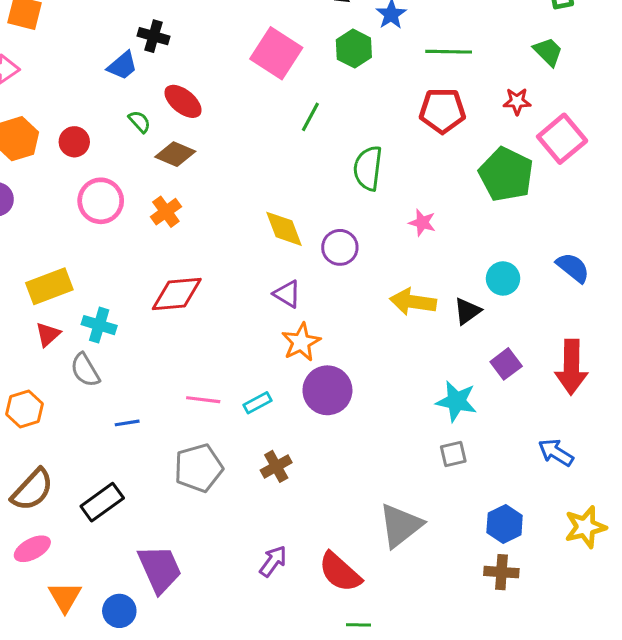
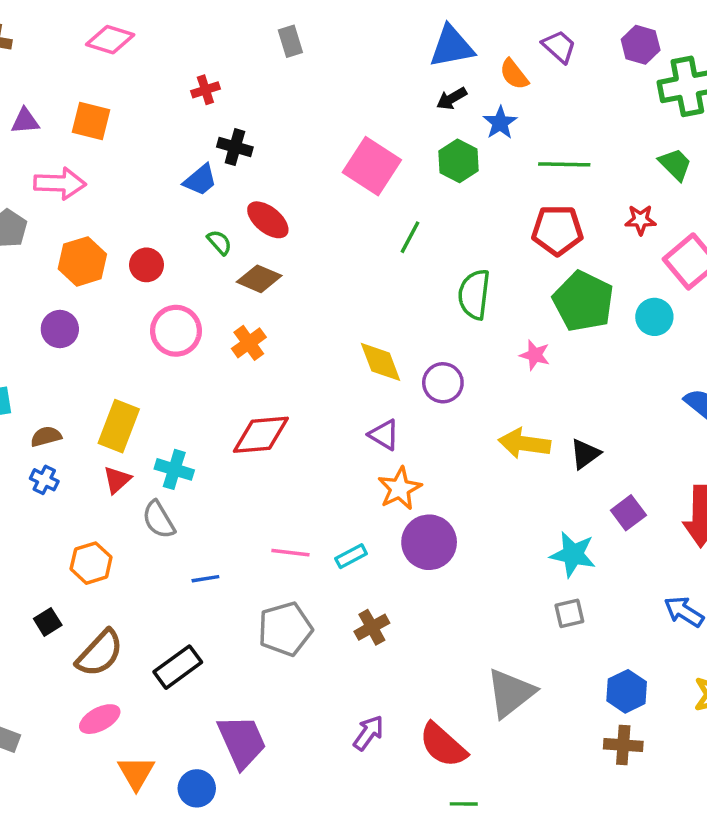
green pentagon: (506, 174) -> (583, 301), moved
cyan circle: (503, 278) -> (654, 317), moved
yellow rectangle: (49, 286) -> (119, 426), turned -48

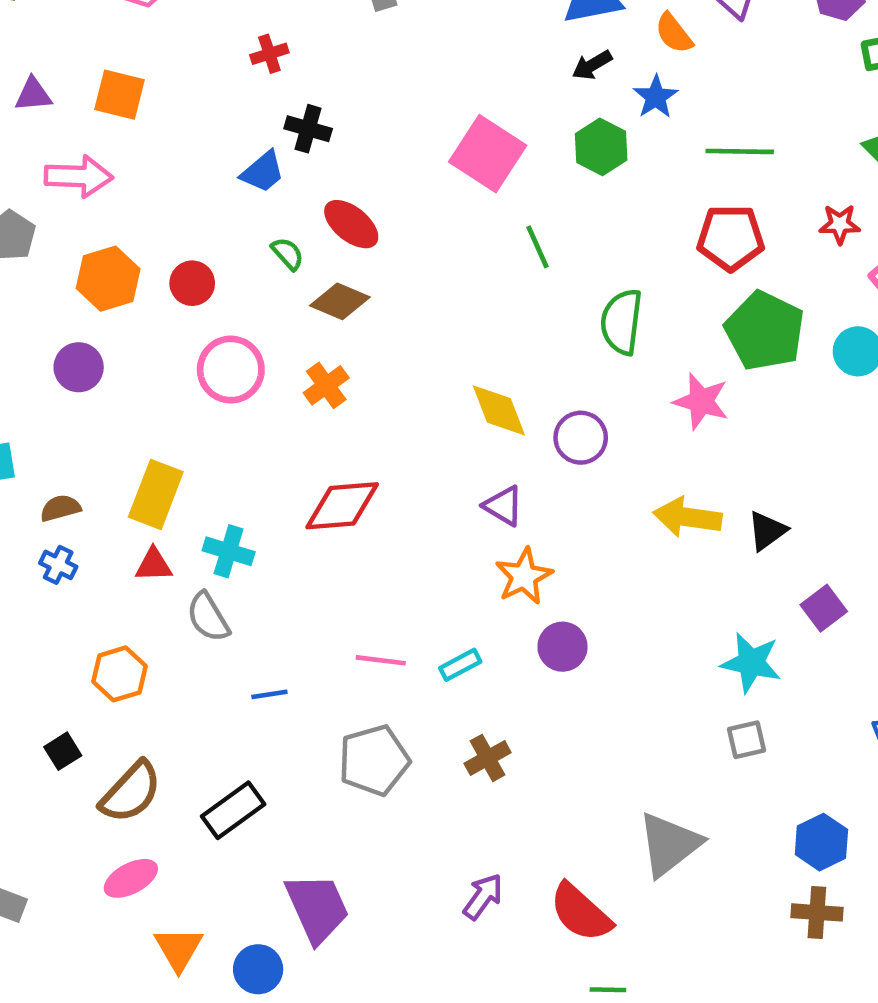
green line: (410, 237) -> (538, 247), turned -52
pink star: (535, 355) -> (701, 401), size x1.4
red triangle: (117, 480) -> (154, 565), turned 40
purple circle: (429, 542) -> (562, 647), size x0.7

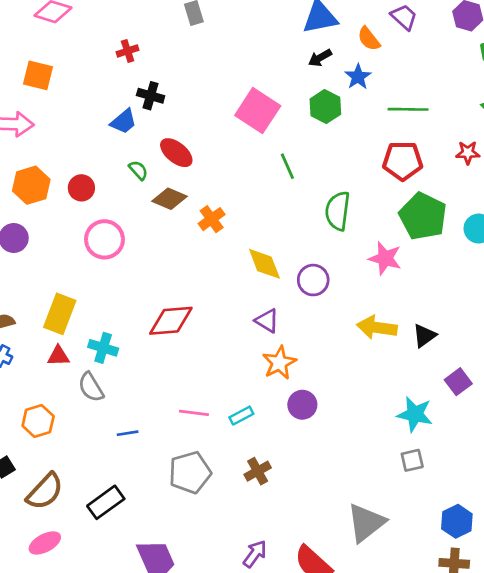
orange cross: (326, 385) -> (212, 219), moved

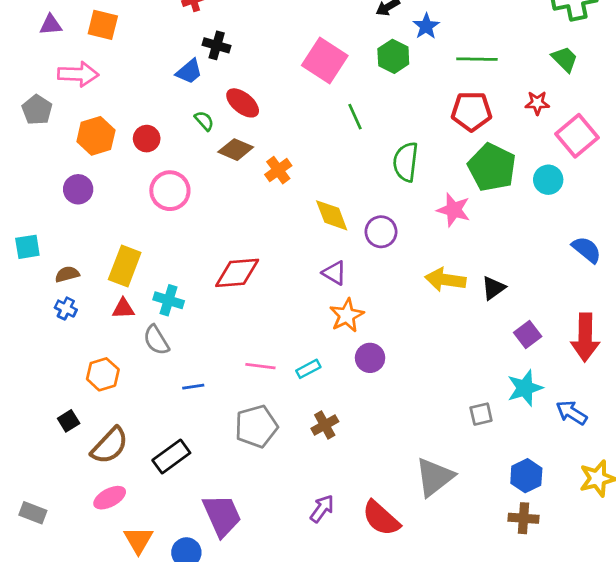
cyan star: (415, 414) -> (525, 388), moved, turned -30

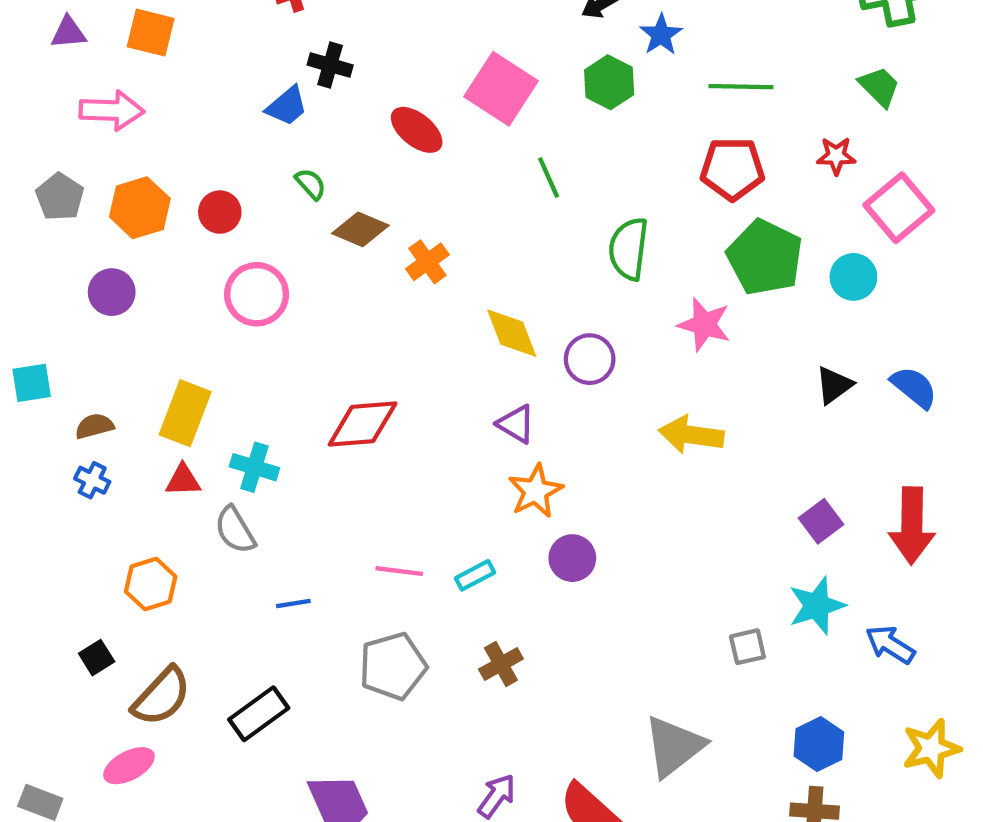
red ellipse: (243, 103) -> (417, 130), moved
gray pentagon: (37, 110) -> (60, 197), moved
black triangle: (493, 288) -> (834, 385), moved
pink ellipse: (110, 498) -> (129, 766), moved

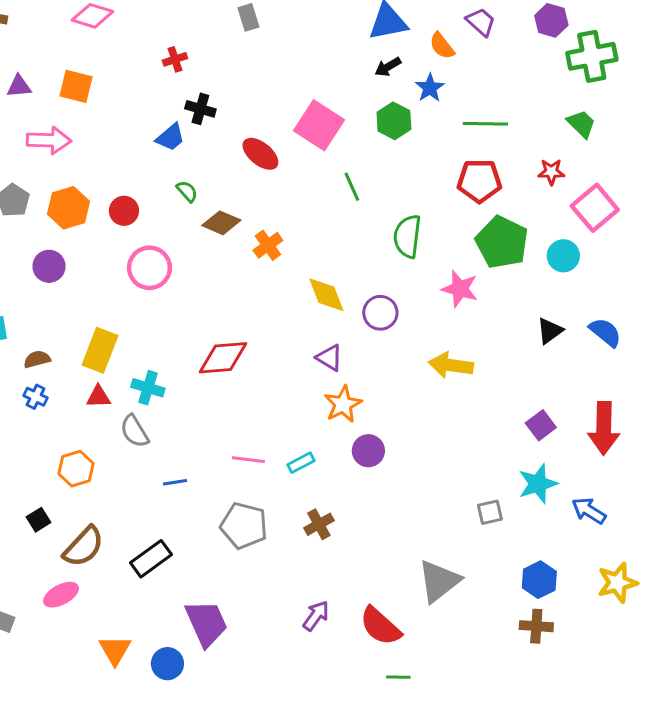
gray pentagon: (393, 666) -> (244, 526), turned 30

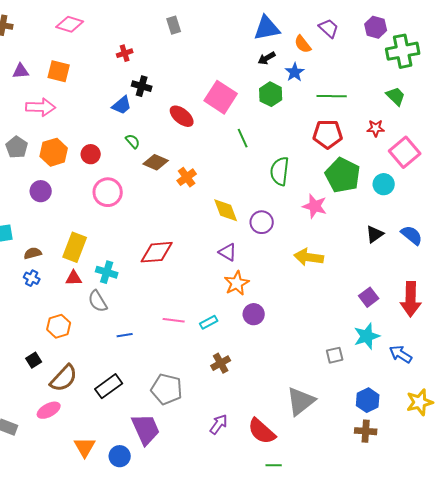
gray pentagon: (244, 526) -> (167, 389), moved

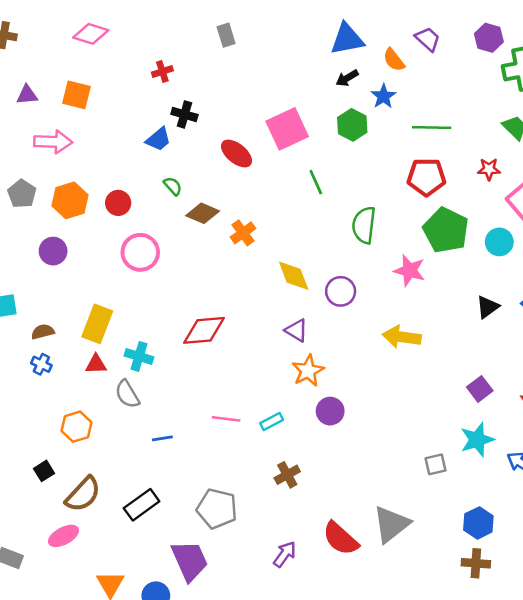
pink square: (221, 97) -> (287, 129), turned 32
red semicircle: (262, 431) -> (341, 539), moved

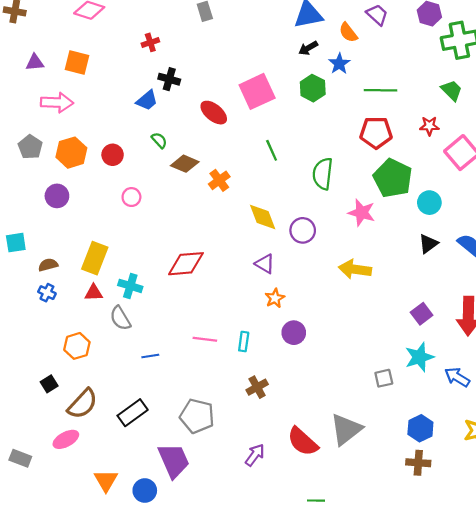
green line: (316, 182) -> (272, 150), moved
cyan circle: (499, 242) -> (429, 203), moved
pink circle: (140, 252) -> (131, 197), size x0.6
orange star: (308, 371) -> (275, 298), size x0.7
cyan rectangle: (272, 421) -> (244, 342), turned -54

